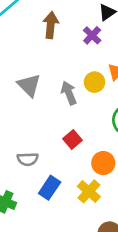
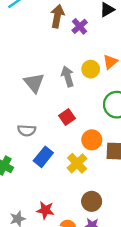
purple cross: (92, 35) -> (80, 26), moved
gray triangle: (29, 85) -> (34, 83), moved

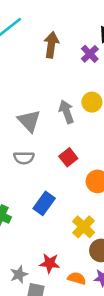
purple cross: (80, 26) -> (90, 54), moved
gray semicircle: (27, 130) -> (24, 158), moved
yellow cross: (77, 163) -> (84, 227), moved

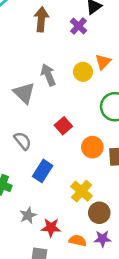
gray arrow: (66, 112) -> (48, 75), moved
gray semicircle: (24, 158) -> (23, 141), moved, turned -126
gray star: (19, 274) -> (28, 215), moved

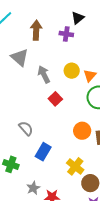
purple cross: (79, 26) -> (66, 34), turned -32
orange triangle: (103, 62) -> (90, 76), moved
gray triangle: (24, 93) -> (20, 57), moved
red square: (63, 126) -> (55, 99), moved

